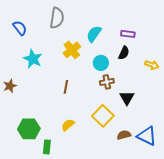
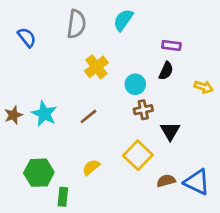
cyan semicircle: (94, 34) -> (123, 20), moved
cyan star: (33, 59) -> (44, 114), moved
brown line: (66, 87) -> (88, 116), turned 40

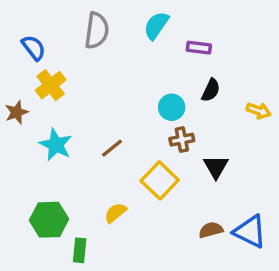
purple rectangle: (171, 45) -> (199, 48), moved
yellow cross: (96, 67) -> (51, 85), moved
brown star: (13, 115) -> (17, 112), moved
yellow square: (138, 155) -> (160, 180), moved

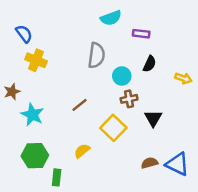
cyan semicircle: (156, 25) -> (111, 18), turned -145
gray semicircle: (97, 31) -> (96, 55), moved
yellow cross: (51, 85) -> (36, 60), turned -30
brown star: (17, 112) -> (12, 92), moved
cyan star: (56, 145) -> (32, 115), moved

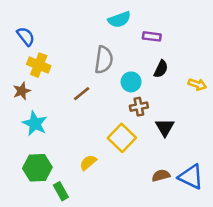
brown star: (12, 92) -> (22, 91), moved
brown line: (80, 105) -> (82, 94), moved
green rectangle: (57, 177) -> (61, 191), turned -35

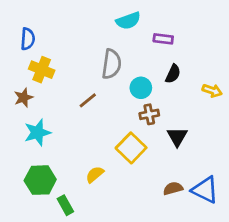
blue semicircle: (26, 36) -> (28, 39), turned 42
cyan star: (35, 124) -> (37, 133), turned 30

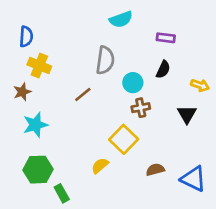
purple rectangle: (163, 39) -> (166, 38), moved
black triangle: (177, 137) -> (187, 114), moved
yellow semicircle: (95, 174) -> (100, 166), moved
brown semicircle: (173, 188) -> (155, 170), moved

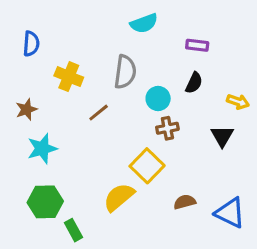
yellow cross: (39, 66) -> (69, 77), moved
yellow semicircle: (100, 166) -> (119, 197), size x1.5

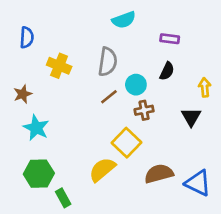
yellow arrow: (238, 102) -> (205, 87), turned -114
brown line: (99, 113) -> (109, 97), moved
cyan star: (42, 149) -> (36, 128), turned -30
brown semicircle: (185, 202) -> (159, 174), size x1.5

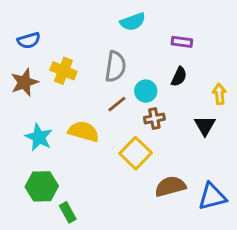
blue semicircle: (27, 37) -> (29, 40), turned 70
brown star: (23, 94) -> (24, 82), moved, size x1.4
yellow semicircle: (102, 170) -> (84, 131), moved, turned 56
blue triangle: (198, 183) -> (212, 196), turned -40

